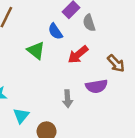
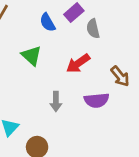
blue semicircle: (55, 31) -> (48, 22), moved
gray arrow: (68, 99) -> (56, 102), moved

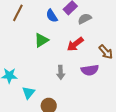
gray semicircle: (93, 29) -> (85, 19), turned 80
green triangle: (31, 56) -> (41, 40), turned 49

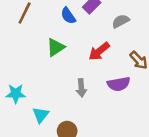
gray semicircle: (85, 19) -> (121, 21), moved

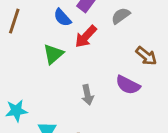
red arrow: (99, 51) -> (86, 36), moved
purple semicircle: (119, 84) -> (128, 85), turned 45

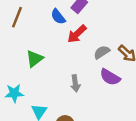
gray semicircle: (121, 16) -> (102, 52), moved
green triangle: (53, 54) -> (35, 59), moved

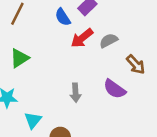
gray semicircle: (102, 52) -> (109, 41), moved
green triangle: (35, 59) -> (19, 58), moved

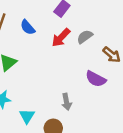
blue semicircle: (63, 17) -> (28, 27), moved
gray arrow: (76, 93) -> (67, 102), moved

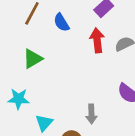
red arrow: (61, 38) -> (97, 40), turned 120

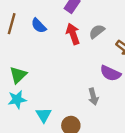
green triangle: (33, 59) -> (18, 75), moved
gray arrow: (91, 114) -> (93, 97), moved

